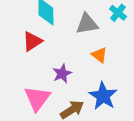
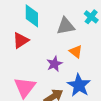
purple star: (62, 74) -> (54, 64), moved

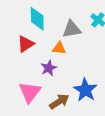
orange triangle: (76, 52) -> (59, 48), moved, turned -32
purple star: (54, 64) -> (49, 68), moved

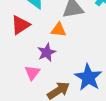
pink triangle: (30, 92) -> (32, 73), moved, size x0.6

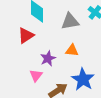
orange triangle: (59, 30) -> (72, 50), moved

